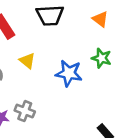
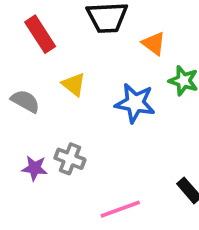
orange triangle: (100, 19) -> (154, 43), moved

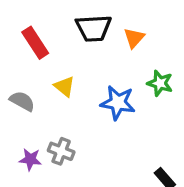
orange triangle: (154, 43) -> (134, 38), moved, turned 35

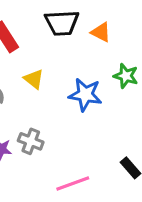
orange triangle: (134, 38) -> (101, 32), turned -45

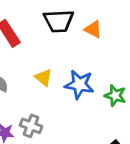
green star: (126, 76) -> (115, 96), moved
yellow triangle: (34, 79) -> (43, 78), moved

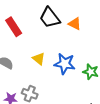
black trapezoid: (59, 21) -> (50, 18), turned 55

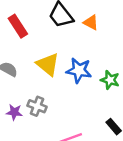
yellow triangle: (39, 59) -> (48, 64), size x1.5

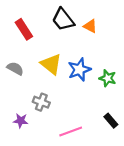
blue star: (79, 70) -> (79, 70), turned -30
purple star: (14, 112) -> (21, 121), moved

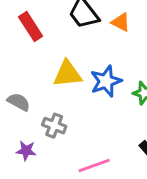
yellow triangle: (51, 64) -> (67, 74), turned -45
gray semicircle: (15, 68) -> (19, 102), moved

